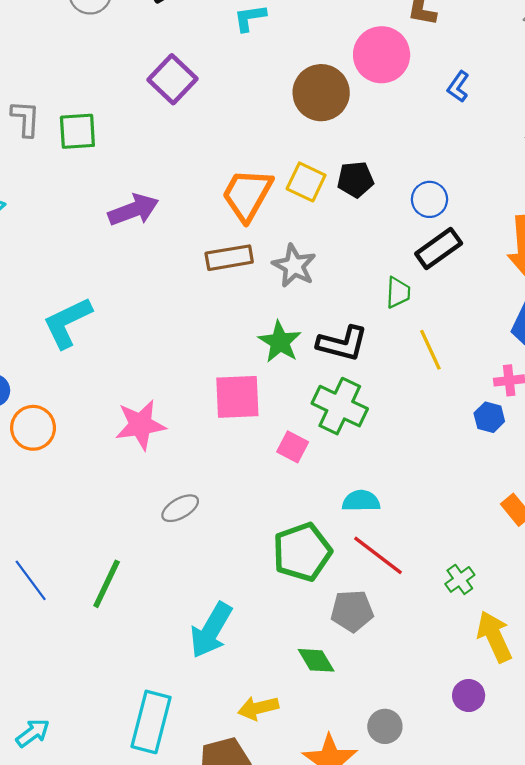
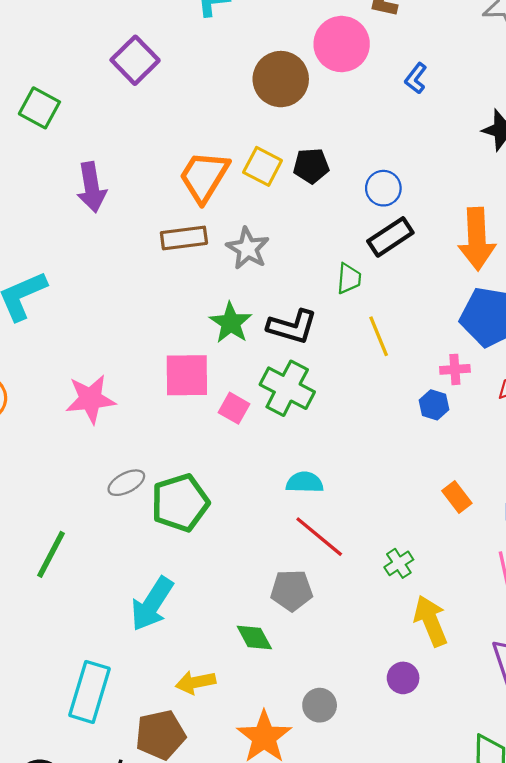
green square: (77, 131) -> (39, 108), turned 30
purple arrow: (133, 210) -> (92, 187), turned 99
pink square: (293, 447) -> (234, 408), moved
green pentagon: (302, 552) -> (180, 503), moved

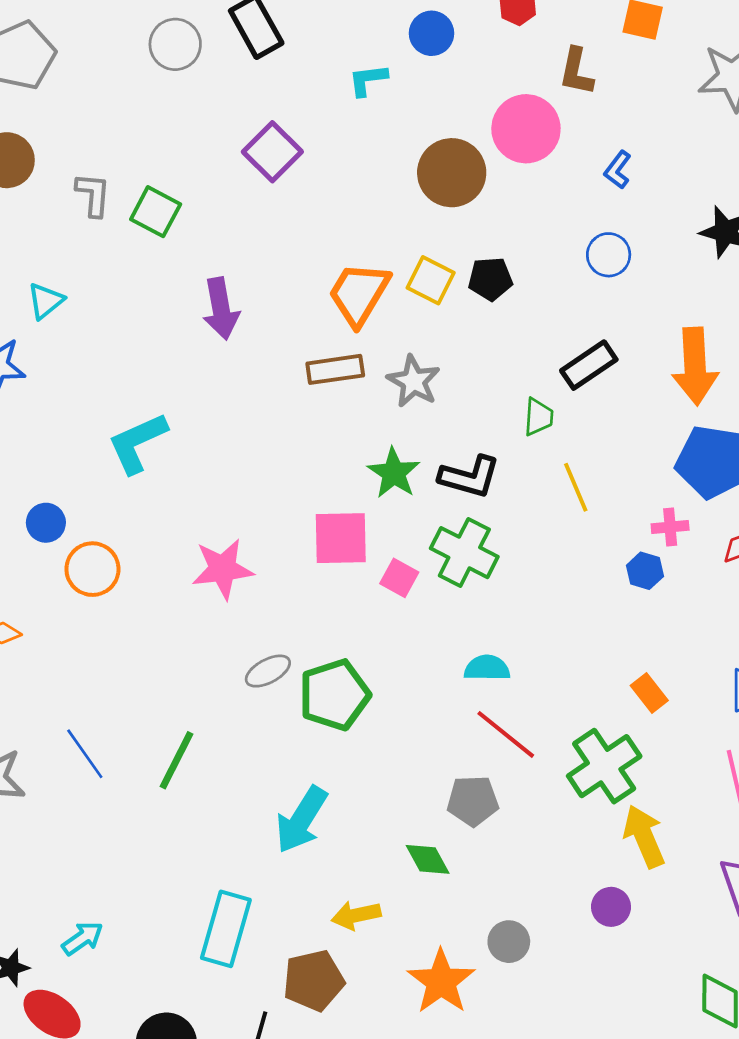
blue circle: (383, 188) -> (609, 255), moved
orange rectangle: (457, 497) -> (649, 693), moved
green cross: (399, 563) -> (604, 766), size x2.0

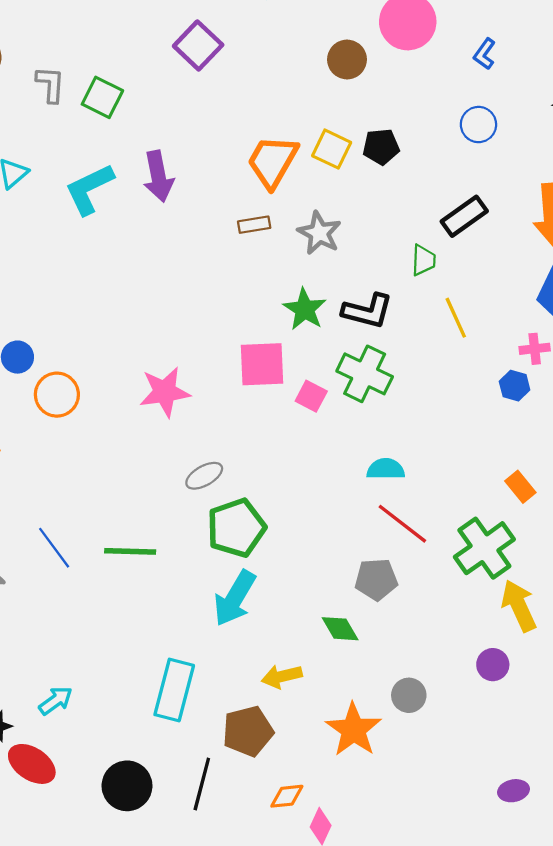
brown circle: (452, 173) -> (347, 59), size x0.7
brown rectangle: (335, 369) -> (254, 225), size x0.7
cyan L-shape: (137, 443) -> (89, 189), moved
green pentagon: (334, 695) -> (236, 528), moved
green line: (176, 760) -> (130, 551), turned 66

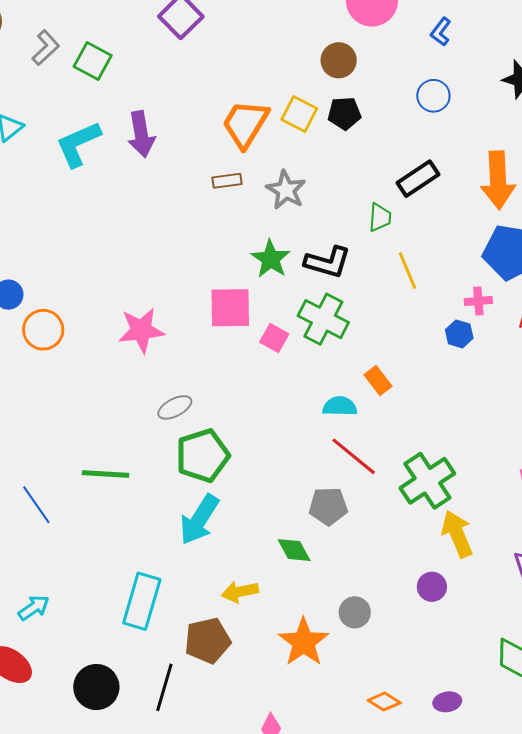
brown circle: (347, 59) -> (339, 60), moved
gray L-shape: (50, 84) -> (46, 48), turned 42
orange rectangle: (520, 487) -> (378, 380), moved
blue line: (54, 548) -> (36, 505), moved
orange diamond: (287, 796) -> (384, 702), moved, turned 36

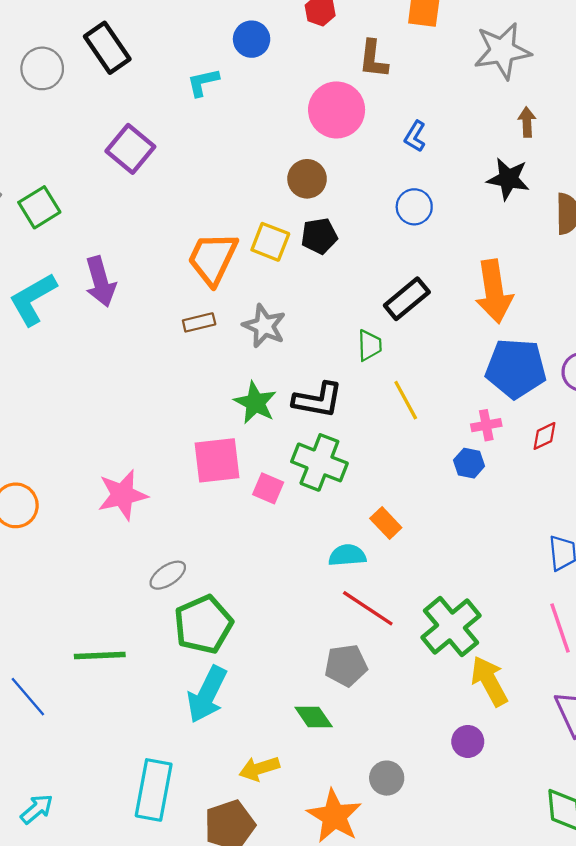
green square: (93, 61) -> (39, 207), turned 36

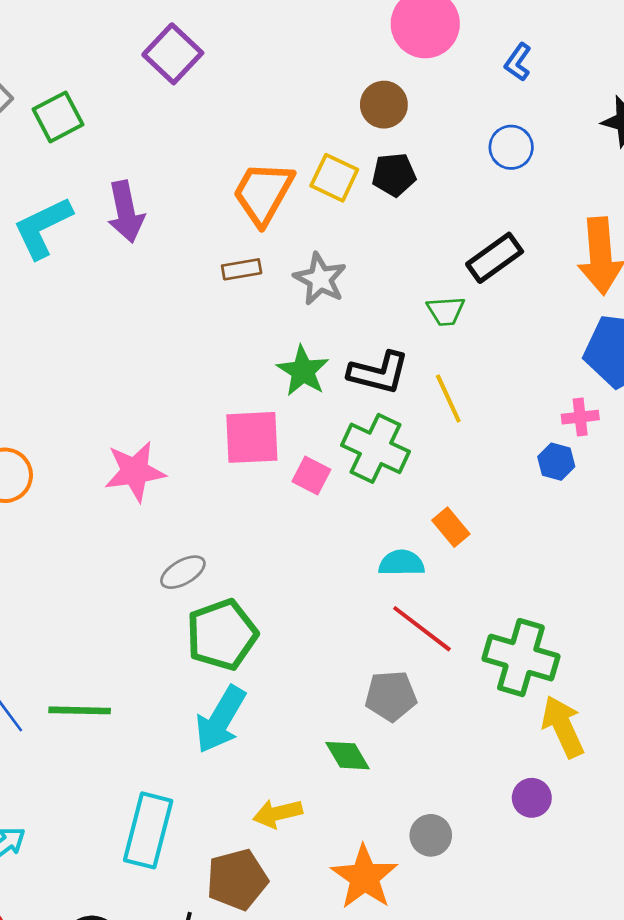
green trapezoid: (370, 345) -> (446, 311), turned 84
yellow line: (406, 400) -> (448, 398), moved
green cross: (451, 627) -> (521, 658), turned -38
green line: (100, 656) -> (80, 710), moved

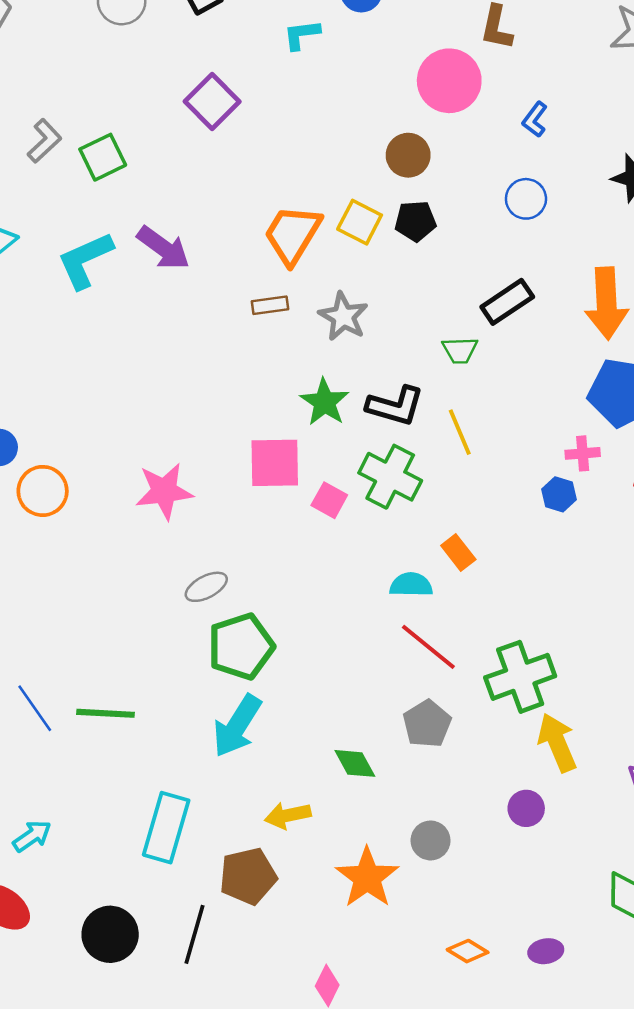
purple arrow: (126, 212) -> (163, 248), turned -44
green cross: (521, 658) -> (520, 677), turned -38
gray pentagon: (391, 696) -> (427, 724), moved, turned -30

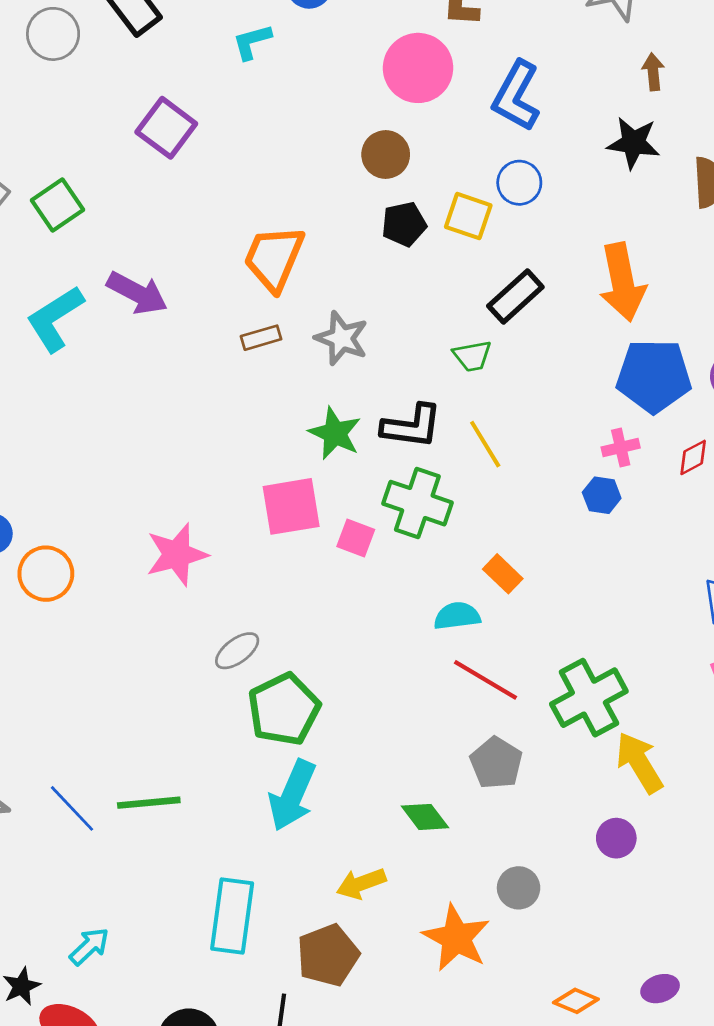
blue L-shape: (535, 119) -> (516, 96), size x1.8
yellow square: (360, 222) -> (468, 216), moved

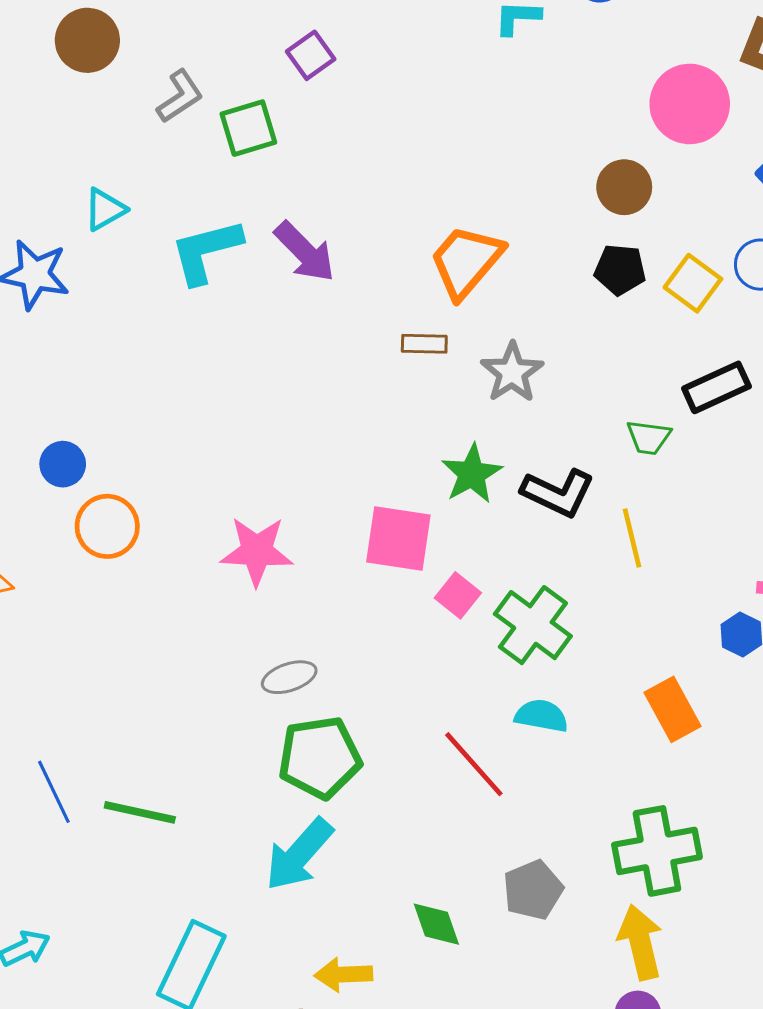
purple square: (166, 128) -> (311, 55), moved, size x0.7
green cross: (417, 503) -> (533, 625), moved
orange rectangle: (503, 574) -> (673, 709), moved, size x1.4
red line: (485, 680) -> (474, 764), moved
yellow arrow: (639, 763) -> (640, 942), moved

